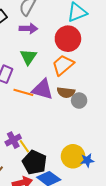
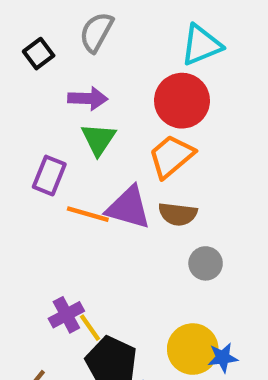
purple arrow: (28, 29) -> (88, 99), moved
gray circle: (79, 101) -> (206, 263), moved

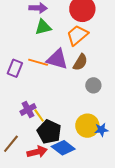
green triangle: (98, 139) -> (43, 27), turned 42
purple rectangle: (49, 176) -> (15, 68), moved
brown semicircle: (178, 214) -> (80, 62), turned -66

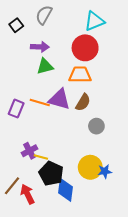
orange trapezoid: (77, 35) -> (80, 75), turned 40
yellow line: (39, 116) -> (41, 157), turned -40
blue diamond: (63, 148) -> (66, 190), turned 60
red arrow: (37, 152) -> (27, 194), moved, turned -102

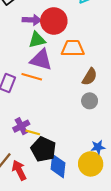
red circle: (85, 48) -> (54, 21), moved
purple triangle: (59, 99) -> (41, 60), moved
brown semicircle: (83, 102) -> (90, 77), moved
yellow circle: (90, 167) -> (91, 164), moved

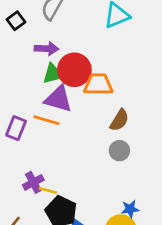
red circle: (54, 21) -> (74, 70), moved

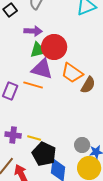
orange trapezoid: (98, 84) -> (72, 73), moved, turned -145
gray circle: (119, 151) -> (82, 145), moved
purple cross: (33, 182) -> (13, 135), moved, turned 35

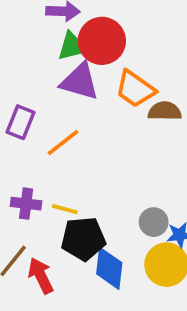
orange line: (33, 85) -> (63, 143), moved, turned -54
brown semicircle: (88, 85) -> (165, 111), turned -120
black pentagon: (44, 154) -> (83, 239), turned -30

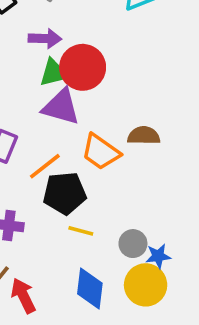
orange trapezoid: (135, 89) -> (101, 152), moved
yellow line: (65, 209) -> (81, 231), moved
black pentagon: (83, 239) -> (65, 193), moved

